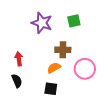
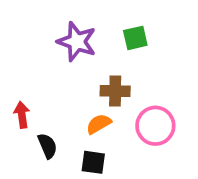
red arrow: (19, 59) -> (22, 115), moved
black semicircle: (17, 81) -> (47, 146), moved

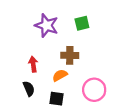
red arrow: (22, 115) -> (33, 64), moved
pink circle: (155, 126) -> (94, 90), moved

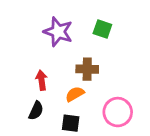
green square: (82, 23) -> (102, 29), turned 32
black semicircle: (29, 89) -> (36, 111), turned 48

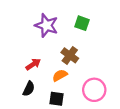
brown cross: (87, 69) -> (70, 55), turned 35
red arrow: (42, 80) -> (33, 64), turned 64

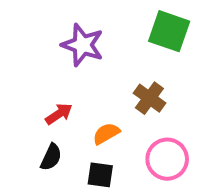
green square: (82, 23) -> (169, 31), moved, size x1.5
brown cross: (70, 55) -> (149, 98), moved

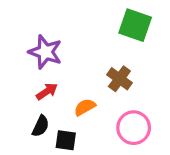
purple star: (83, 45) -> (45, 52), moved
black square: (100, 175) -> (66, 140), moved

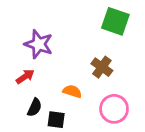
red arrow: (47, 91) -> (25, 77), moved
orange semicircle: (85, 107) -> (72, 91), turned 48

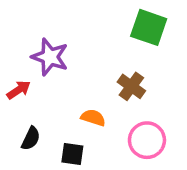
red arrow: (25, 77) -> (19, 90), moved
black semicircle: (35, 108) -> (31, 138), moved

